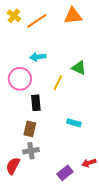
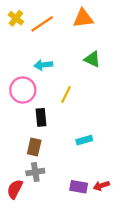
green triangle: (79, 68) -> (92, 59), moved
cyan rectangle: (74, 123) -> (84, 140), turned -32
purple rectangle: (65, 173) -> (79, 187), moved, turned 49

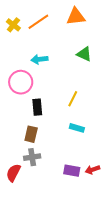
yellow cross: (16, 18) -> (13, 25), moved
yellow line: (66, 95) -> (73, 99), moved
cyan rectangle: (84, 140) -> (77, 128), turned 32

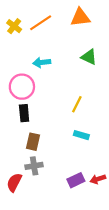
black rectangle: (37, 107) -> (24, 113), moved
purple rectangle: (72, 171) -> (76, 180), turned -35

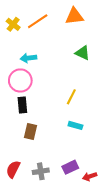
cyan arrow: (42, 62) -> (28, 58), moved
gray cross: (34, 166) -> (41, 171), moved
red arrow: (98, 179) -> (90, 176), moved

